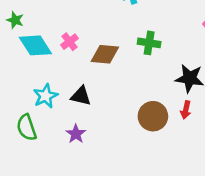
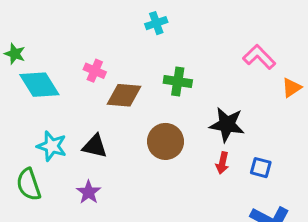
pink cross: (70, 42) -> (95, 71), moved, turned -30
cyan star: (45, 96) -> (52, 146), turned -30
brown circle: (153, 116) -> (165, 141), moved

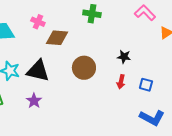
green cross: (178, 81) -> (92, 14), moved
black star: (227, 125) -> (124, 57), size x0.6
black triangle: (95, 146) -> (38, 71), size x1.4

